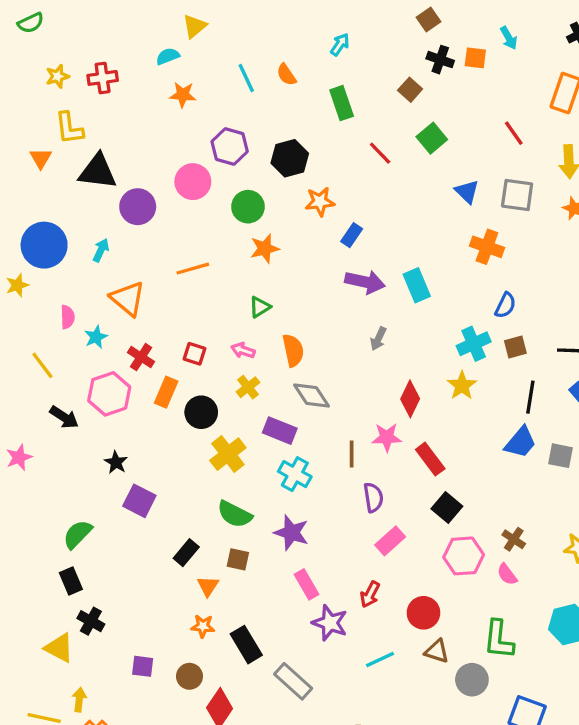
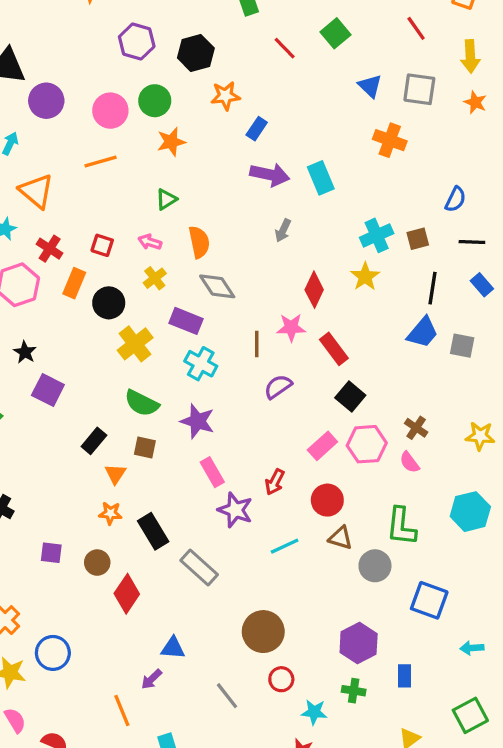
pink circle: (193, 182) -> (110, 111), moved
blue semicircle: (505, 305) -> (456, 199), moved
purple semicircle: (373, 497) -> (278, 387), turned -116
pink rectangle: (390, 541) -> (322, 446), moved

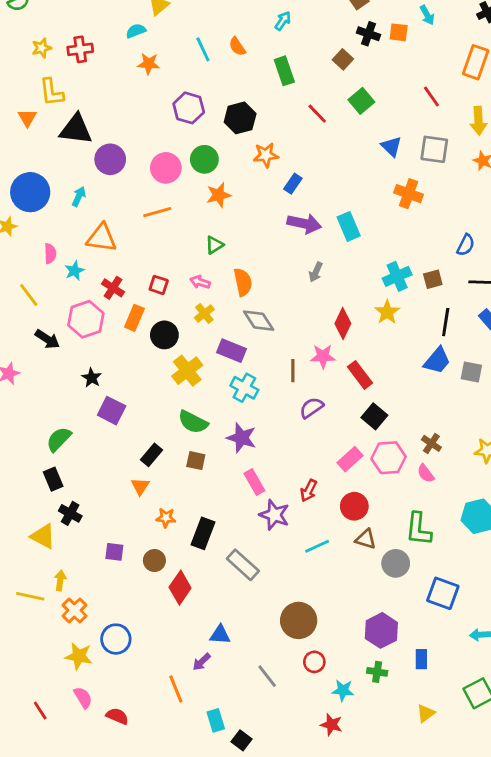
orange triangle: (36, 191) -> (102, 238), turned -32
orange triangle: (115, 474) -> (140, 486), moved
black rectangle: (153, 531) -> (203, 533), turned 52

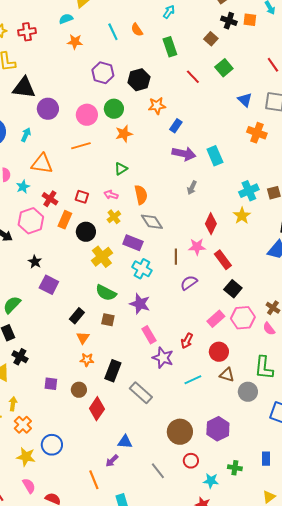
orange triangle: (140, 486) -> (83, 338), moved
purple hexagon: (381, 630) -> (218, 429), moved

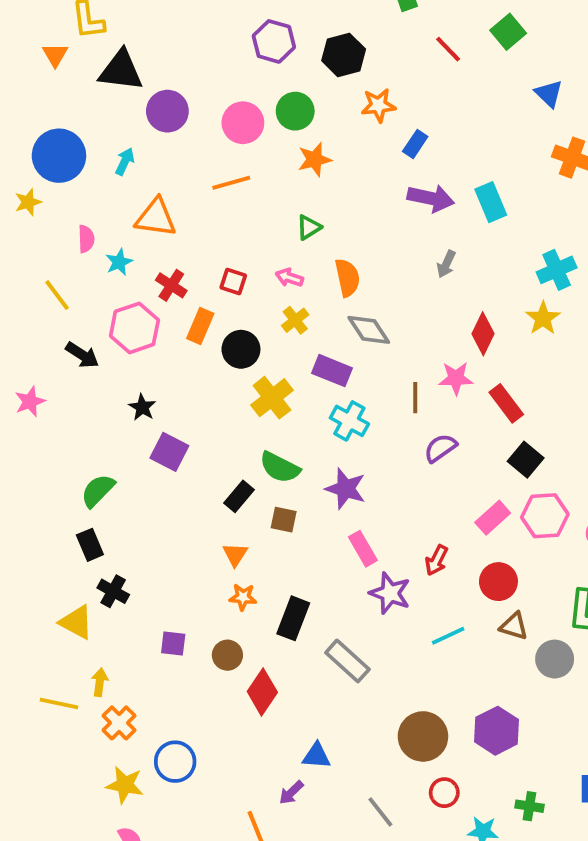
black rectangle: (77, 316) -> (239, 496), moved

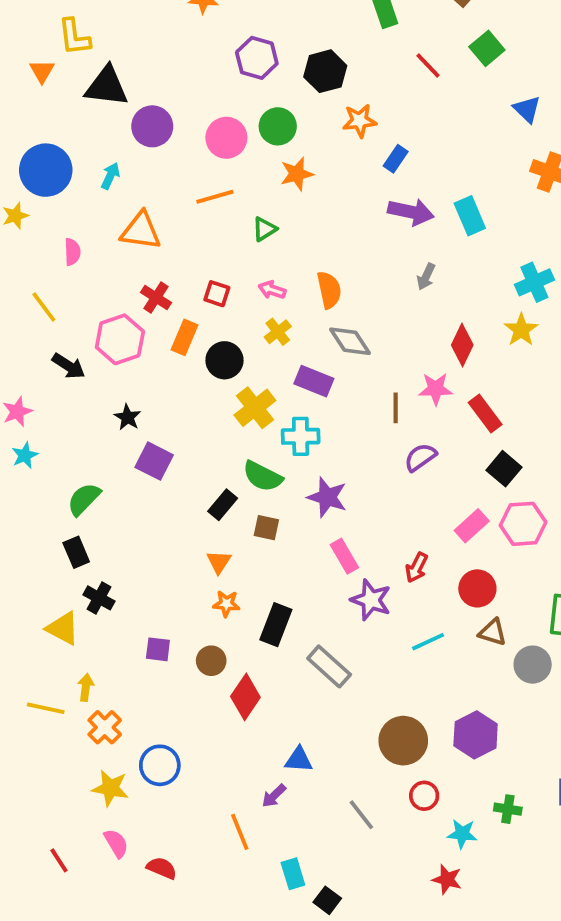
green triangle: (309, 227) -> (264, 229), moved
cyan star: (119, 262) -> (25, 455), moved
cyan cross: (349, 421) -> (301, 436), moved, turned -30

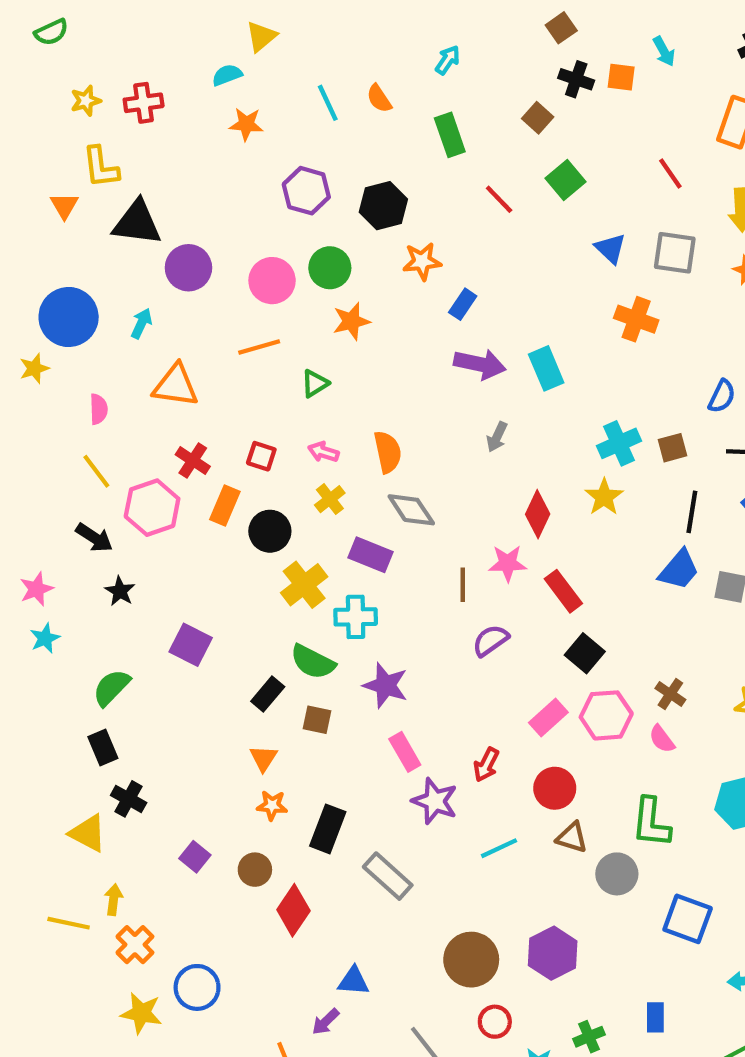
yellow line: (44, 307) -> (96, 471), moved
black star: (128, 417) -> (120, 591), moved
purple square: (158, 649) -> (195, 857), turned 32
green cross: (508, 809) -> (589, 1037), turned -32

